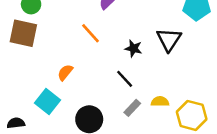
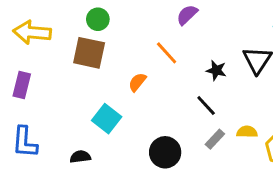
orange semicircle: (65, 72) -> (137, 82), moved
cyan square: (47, 102) -> (107, 119), moved

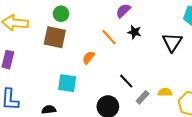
black star: (216, 70) -> (134, 32), moved
black line: (206, 105) -> (126, 81), moved
cyan square: (107, 119) -> (67, 83), turned -30

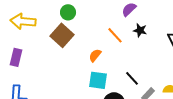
brown square: (55, 37) -> (62, 35), turned 30
cyan square: (67, 83) -> (98, 80), moved

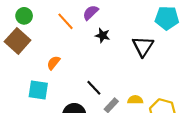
orange line: (115, 35) -> (65, 21), moved
cyan square: (98, 80) -> (38, 90), moved

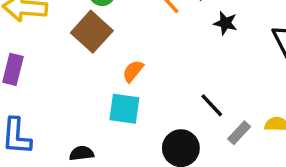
orange semicircle: (54, 63) -> (133, 71), moved

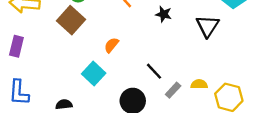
orange semicircle: (133, 71) -> (111, 45), moved
cyan square: (124, 109) -> (94, 74), turned 35

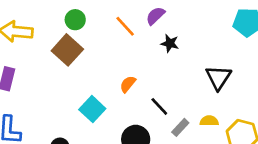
black triangle: (207, 26) -> (218, 78), moved
orange semicircle: (111, 45) -> (128, 84), moved

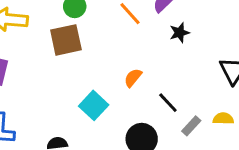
black star: (170, 43) -> (180, 33), turned -30
brown square: (67, 50) -> (66, 40), turned 36

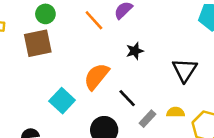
black star: (180, 33) -> (135, 51), moved
orange semicircle: (133, 78) -> (96, 76), size x1.6

